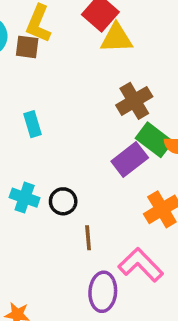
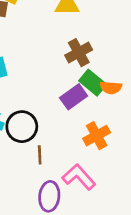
black circle: (63, 201) -> (22, 127), size x1.5

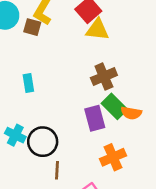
purple rectangle: (74, 97) -> (95, 118), turned -75

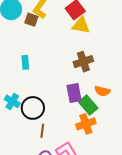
green rectangle: (114, 106) -> (88, 105), moved

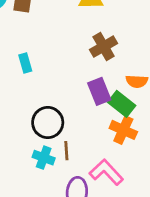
cyan cross: (12, 101) -> (44, 158), moved
orange cross: (86, 124) -> (123, 130), turned -36

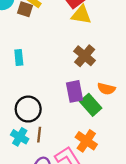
brown cross: (104, 47) -> (85, 56), turned -30
orange cross: (123, 130) -> (86, 141), moved

